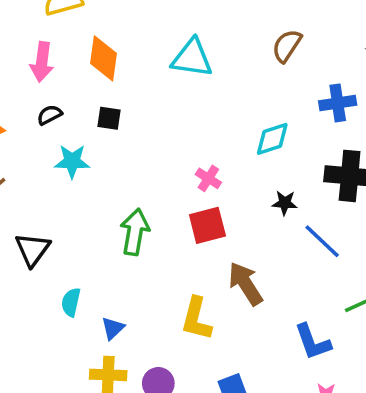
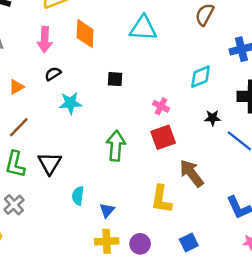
black square: (109, 118) -> (115, 79), moved

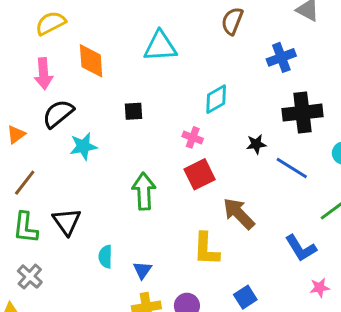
black semicircle: (53, 74) -> (58, 114), size x1.6
cyan diamond: (201, 77) -> (216, 99), moved

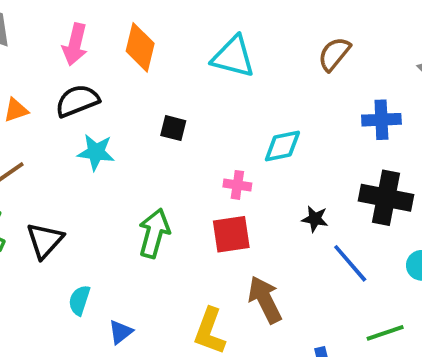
pink cross: (193, 137) -> (237, 185), turned -30

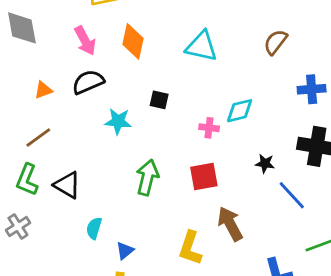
pink arrow: (75, 44) -> (85, 41), turned -40
cyan star: (96, 152) -> (118, 121), moved
pink cross: (237, 185) -> (209, 128), moved
black triangle: (45, 240) -> (67, 185), turned -40

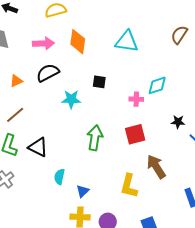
pink arrow: (85, 41) -> (43, 43), turned -60

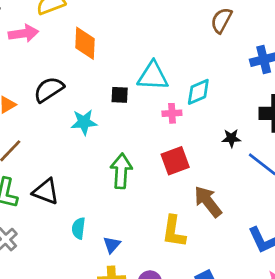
cyan triangle: (127, 42) -> (153, 76), moved
pink arrow: (43, 43) -> (23, 33), moved

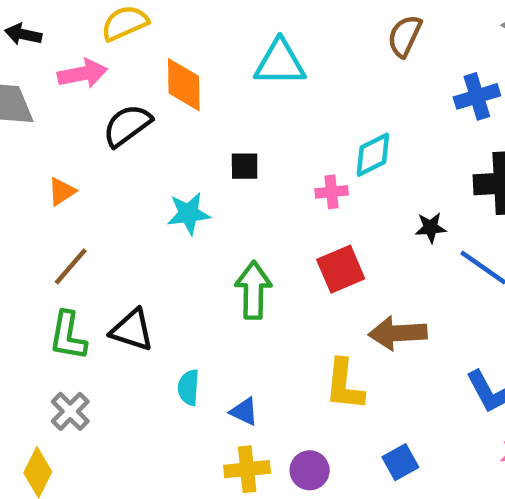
cyan triangle: (153, 76) -> (280, 63), moved
black semicircle: (49, 90) -> (127, 125), moved
brown arrow: (208, 202) -> (398, 333), turned -52
blue triangle: (112, 245) -> (244, 411), turned -42

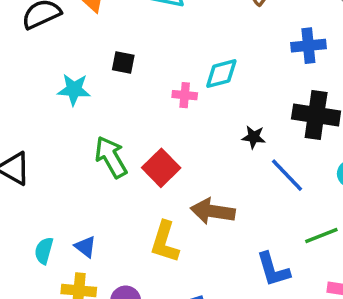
red square: (341, 269) -> (161, 168), moved, turned -33
green arrow: (253, 290) -> (111, 157), turned -42
cyan semicircle: (188, 387) -> (44, 251), moved

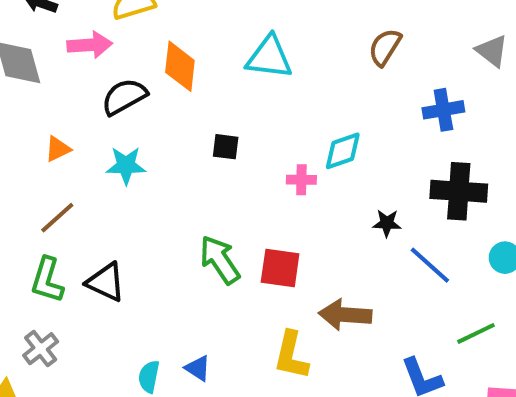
cyan star: (74, 90) -> (126, 165), moved
red square: (161, 168) -> (280, 268), turned -33

